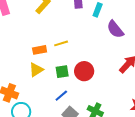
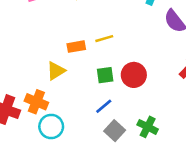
yellow triangle: (36, 70) -> (56, 71), moved

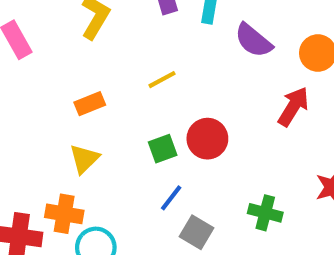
yellow line: (104, 39) -> (162, 80), moved
orange rectangle: (76, 47) -> (90, 104), moved
green cross: (148, 127) -> (265, 213), moved

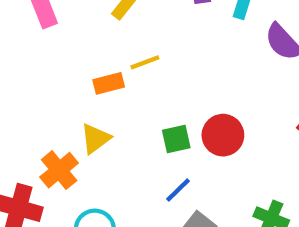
yellow line: (162, 80) -> (145, 62), moved
orange cross: (64, 214) -> (59, 170), moved, turned 33

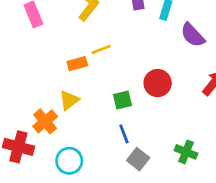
red circle: (223, 135) -> (158, 83), moved
blue line: (178, 190) -> (124, 134), turned -66

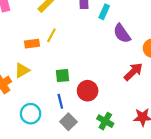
yellow line: (101, 49) -> (51, 35), turned -48
red circle: (158, 83) -> (88, 91), moved
cyan circle: (69, 161) -> (31, 114), moved

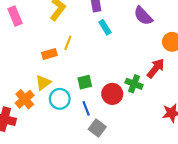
cyan rectangle: (104, 12) -> (105, 27), moved, turned -48
purple semicircle: (122, 33) -> (143, 16), moved
cyan circle: (31, 114) -> (60, 99), moved
green cross: (105, 121) -> (134, 84), moved

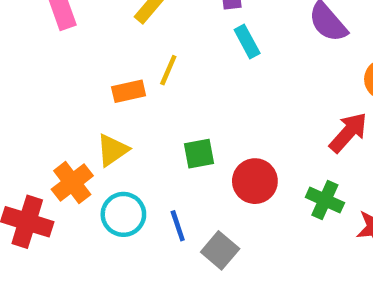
green cross: (134, 84) -> (325, 200), moved
cyan circle: (60, 99) -> (123, 214), moved
blue line: (86, 108) -> (178, 226), moved

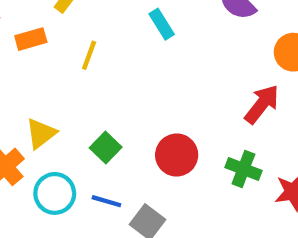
orange rectangle: (129, 91) -> (31, 39), moved
green square: (199, 154) -> (106, 148), moved, turned -32
blue line: (178, 226) -> (106, 201), turned -52

